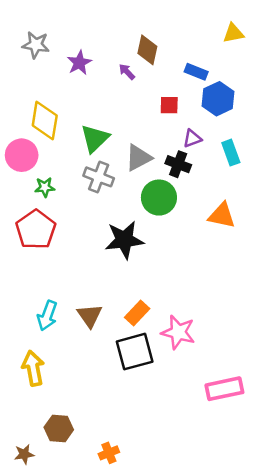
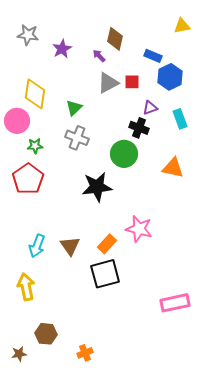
green triangle: (95, 138) -> (74, 108), size x0.7
gray triangle: (138, 158) -> (108, 83), moved
pink star: (178, 332) -> (139, 229), moved

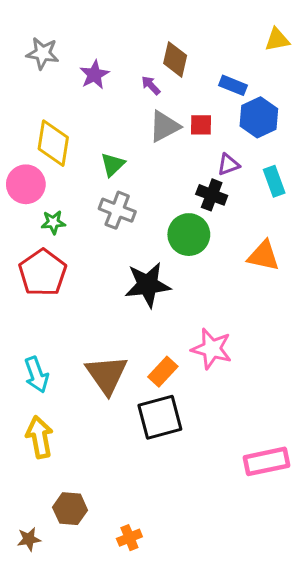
cyan arrow: (37, 246) -> (37, 375), moved, turned -40
brown triangle: (70, 246) -> (107, 375), size x1.4

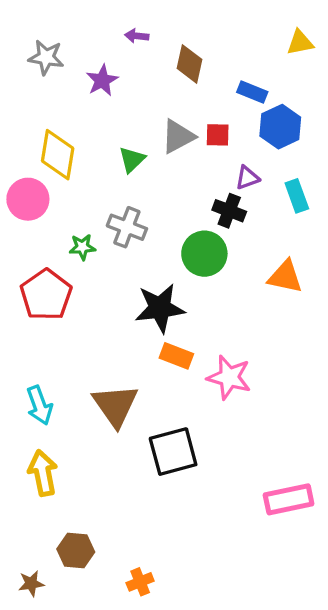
purple arrow: (151, 85) -> (137, 36), moved, turned -40
green triangle: (113, 164) -> (132, 160), moved
green star: (53, 222) -> (82, 247), moved
orange rectangle: (163, 372) -> (176, 356), moved, turned 68

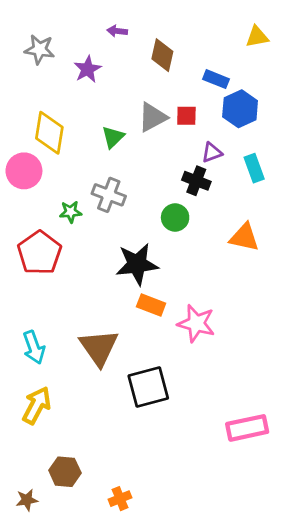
green circle: (204, 254) -> (175, 217), size x0.7
yellow arrow: (43, 473) -> (37, 405), turned 39

